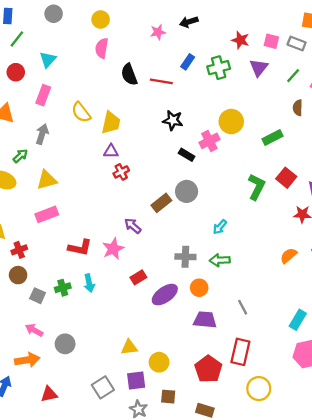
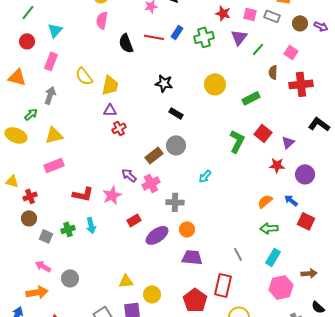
green line: (293, 76) -> (258, 49), moved
red line: (161, 81) -> (154, 37), moved
pink cross: (209, 141) -> (151, 183), moved
green arrow: (220, 260) -> (269, 228), moved
gray line: (243, 307) -> (238, 254), moved

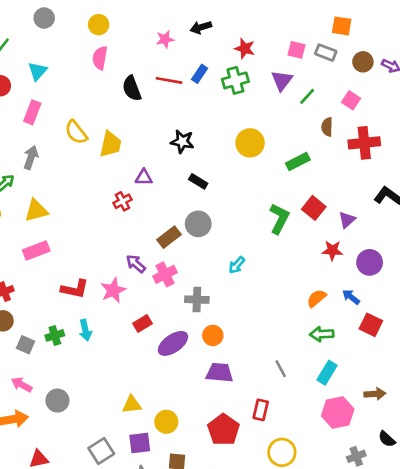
red star: (223, 13) -> (245, 49), moved
purple triangle: (110, 110) -> (144, 177), moved
red rectangle: (223, 285) -> (261, 410), size x0.7

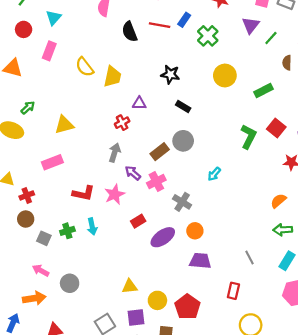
green cross: (235, 80) -> (208, 36), moved, turned -30
gray arrow: (31, 157) -> (115, 153), moved
yellow triangle: (36, 211) -> (64, 125), moved
gray cross: (197, 300) -> (182, 202), turned 30
red pentagon: (223, 430) -> (187, 307), moved

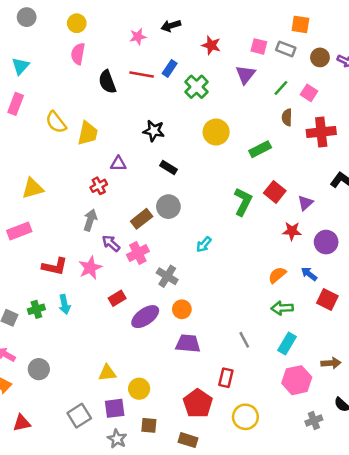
green line: (271, 38) -> (281, 88), moved
red pentagon: (187, 307) -> (198, 403), moved

